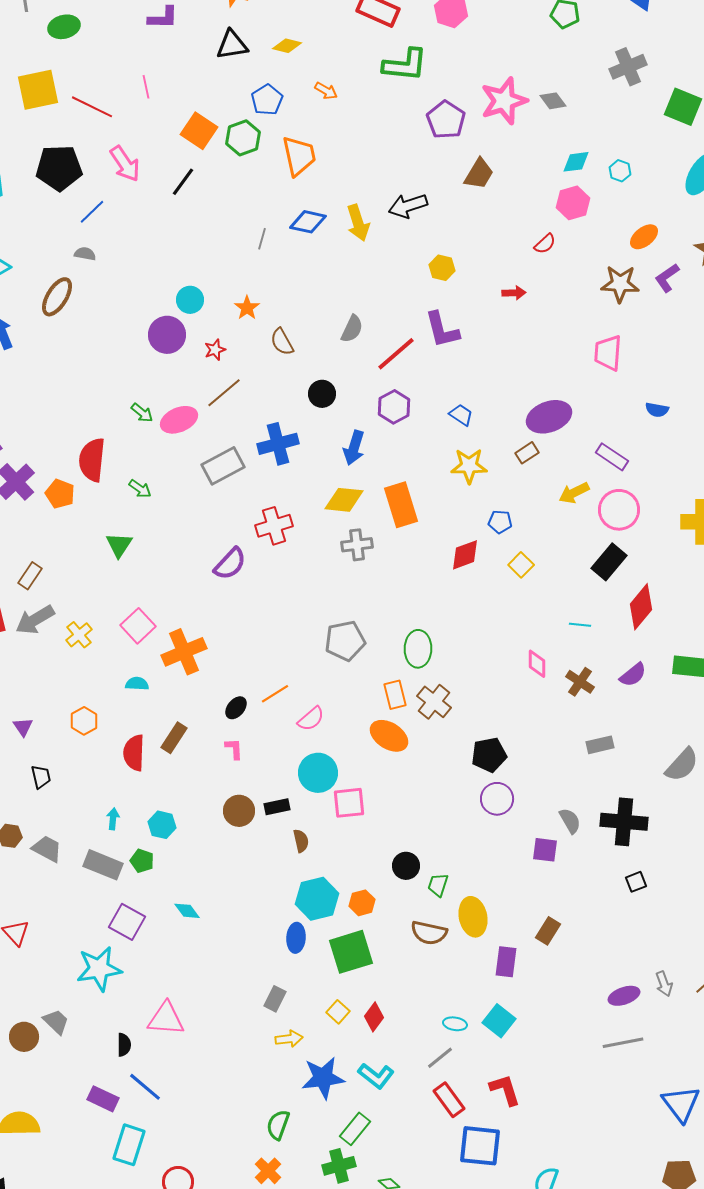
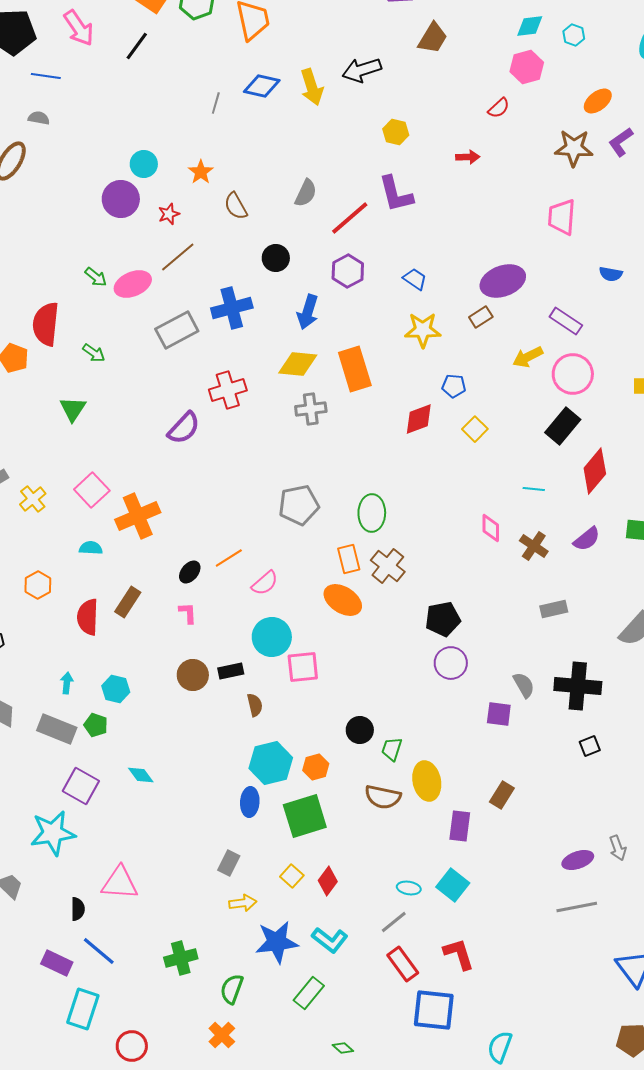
blue line: (92, 212) -> (46, 76), turned 52
green cross: (339, 1166) -> (181, 958), moved

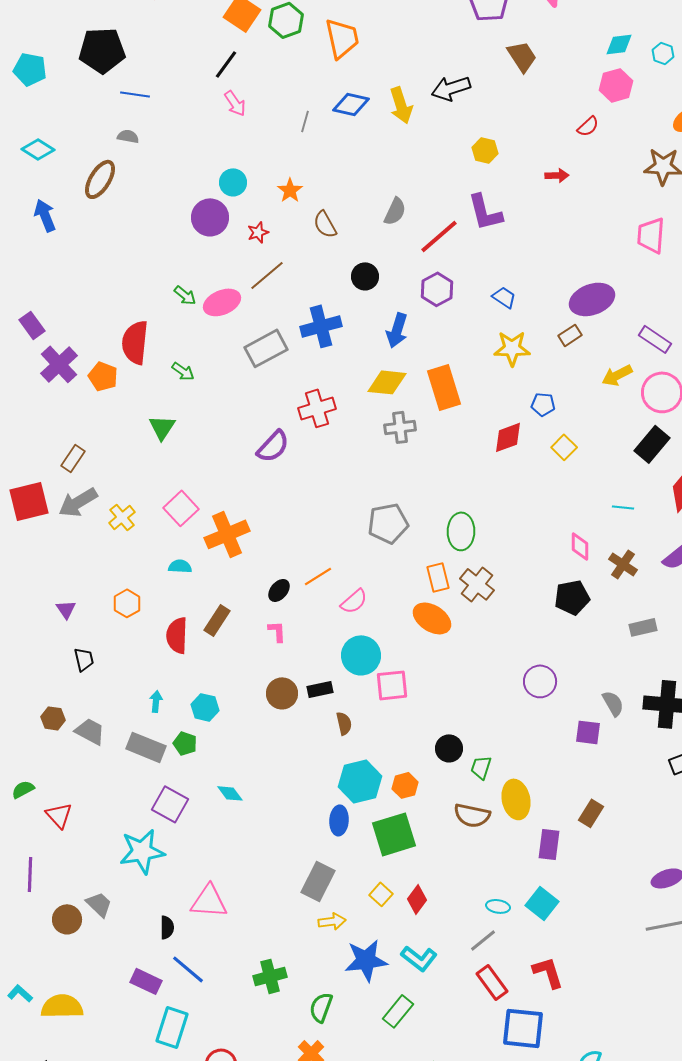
pink arrow: (79, 28) -> (235, 103), moved, size x0.7
brown trapezoid: (433, 38) -> (522, 56), turned -64
black pentagon: (443, 619) -> (572, 597), moved
gray rectangle: (229, 863) -> (318, 881), size x1.5

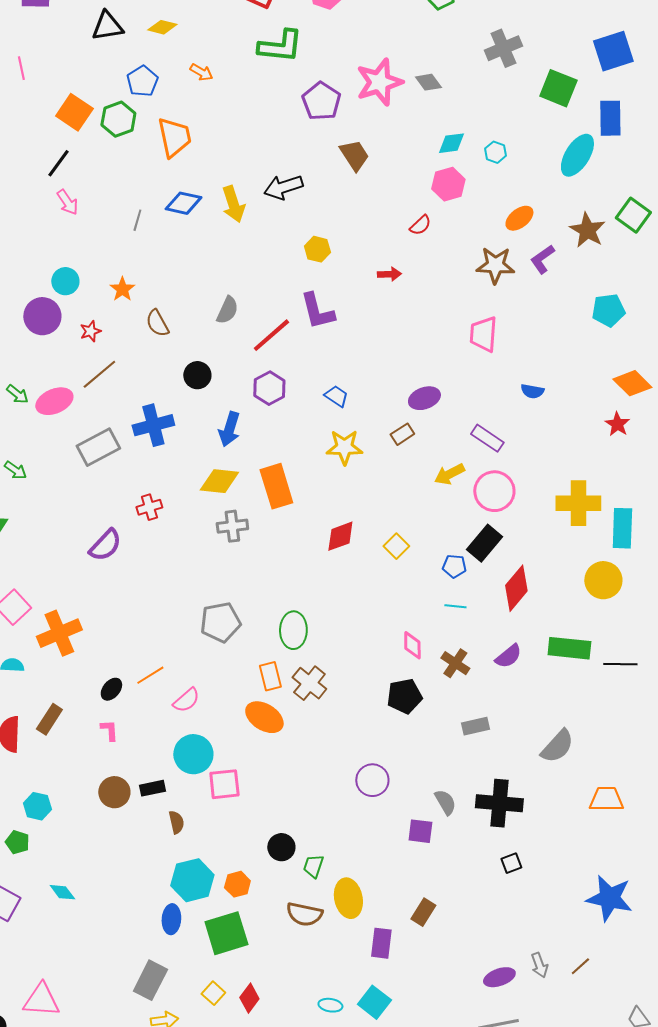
purple ellipse: (592, 299) -> (424, 398), size x0.7
blue pentagon: (543, 404) -> (454, 566), moved
red cross: (317, 408) -> (149, 507), size x0.7

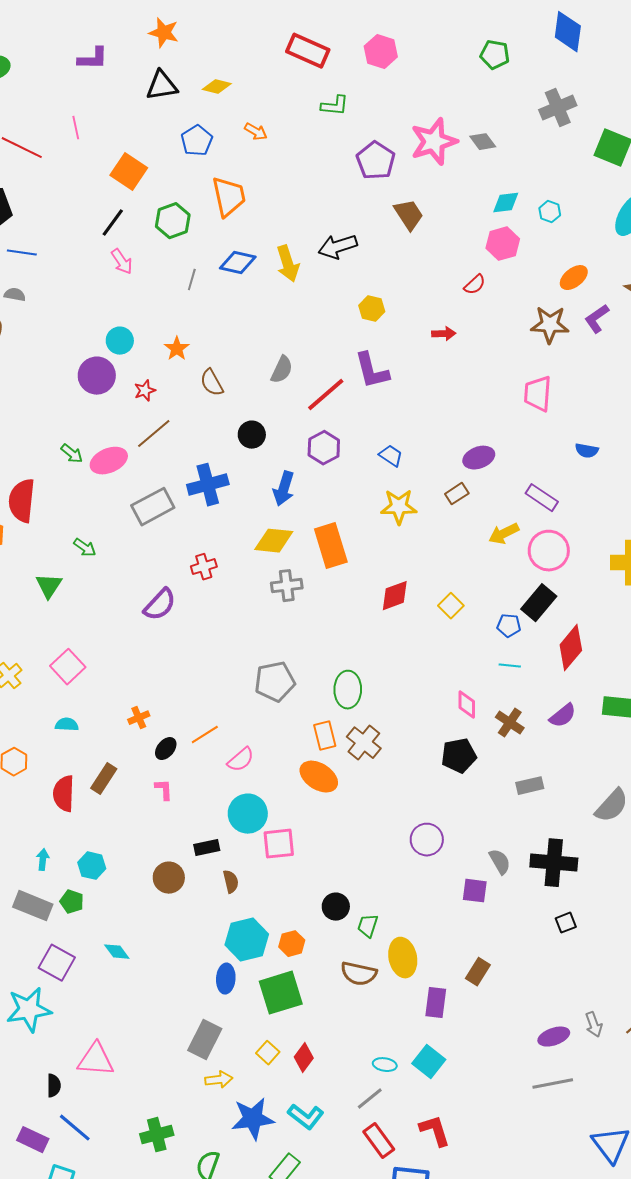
green L-shape: (280, 46) -> (335, 106), size x0.6
green hexagon: (118, 119) -> (173, 221), moved
green arrow: (15, 470) -> (85, 548), moved
orange cross: (59, 633) -> (139, 718), moved, size x0.5
brown circle: (114, 792) -> (169, 878), moved

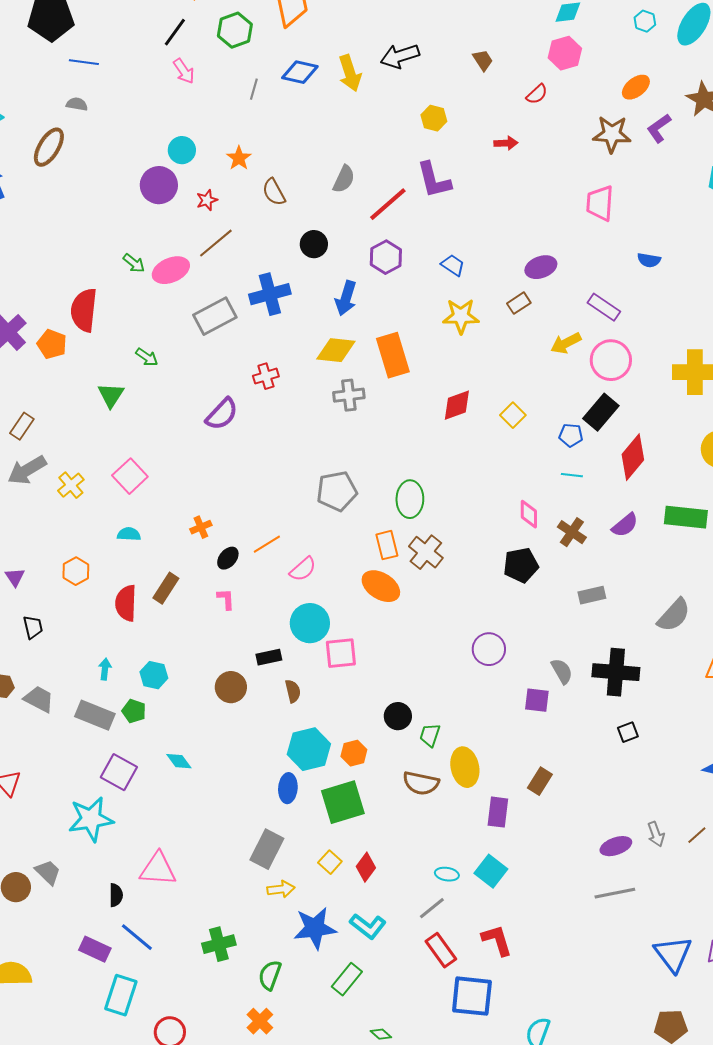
cyan hexagon: (550, 212) -> (645, 21), moved
brown trapezoid: (409, 215) -> (483, 60), moved, size x0.7

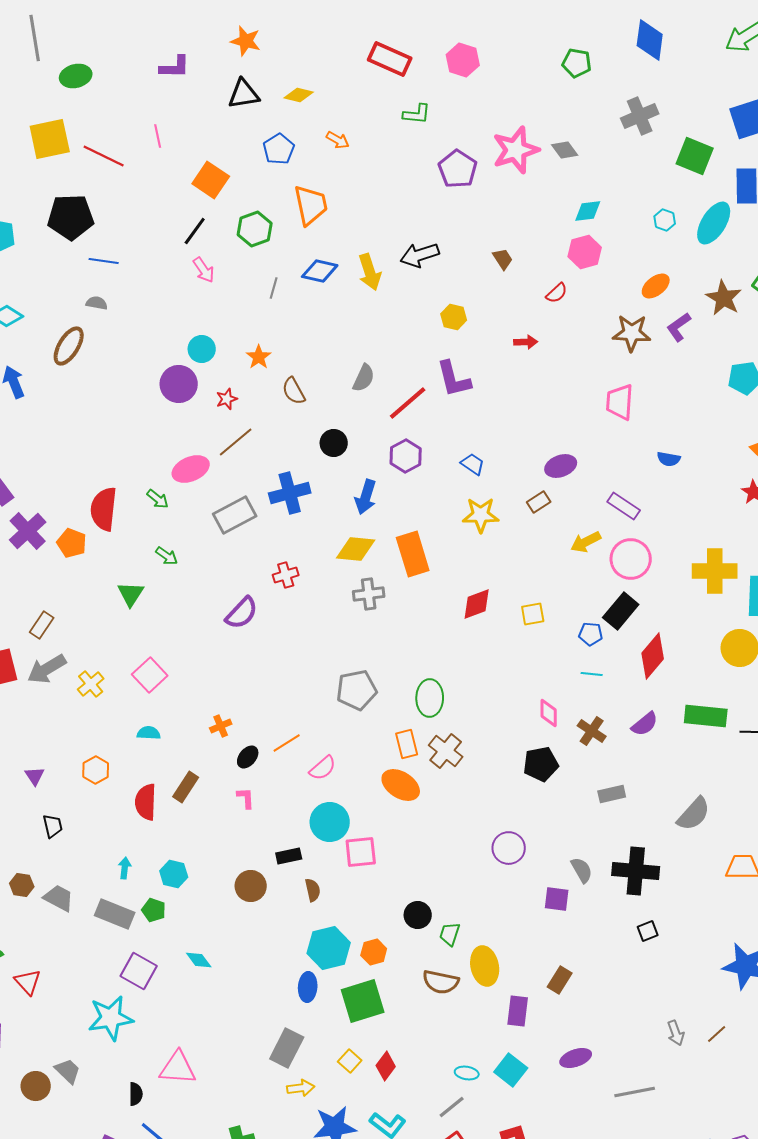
green arrow: (134, 263) -> (158, 499), moved
yellow square: (513, 415) -> (533, 614), turned 35
purple ellipse: (616, 846) -> (576, 1058), moved

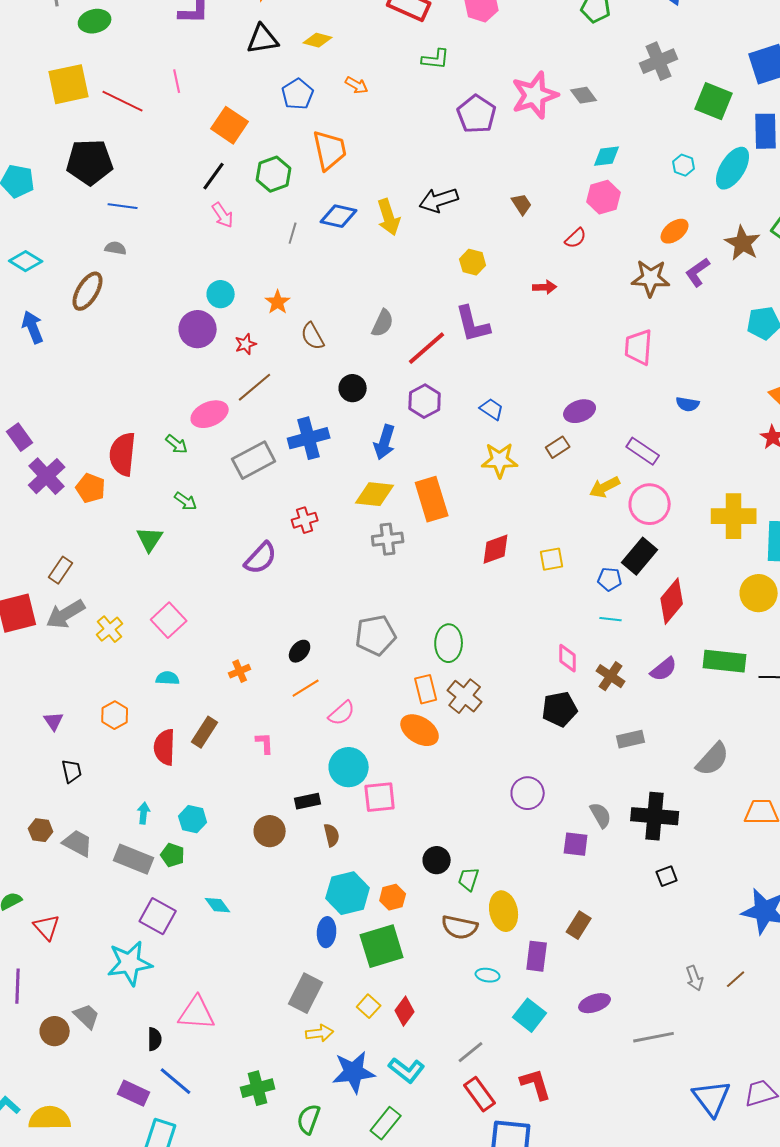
black ellipse: (248, 757) -> (300, 651), moved
cyan ellipse: (467, 1073) -> (488, 975), moved

